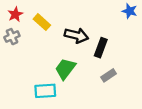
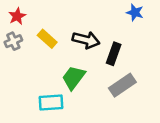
blue star: (130, 11) -> (135, 12), moved
yellow rectangle: (42, 22) -> (47, 39), moved
gray rectangle: (109, 75) -> (122, 85), size x1.5

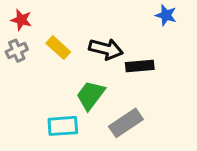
red star: (17, 16) -> (21, 20), turned -30
black rectangle: (114, 54) -> (140, 66), turned 65
gray rectangle: (122, 85) -> (126, 123), moved

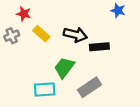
red star: (21, 20) -> (24, 14), moved

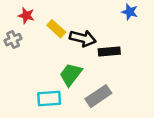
yellow rectangle: (41, 34) -> (56, 29), moved

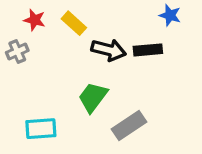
yellow rectangle: (56, 29) -> (74, 23), moved
black rectangle: (109, 52) -> (148, 50), moved
cyan rectangle: (49, 98) -> (41, 129), moved

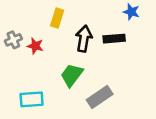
red star: (35, 20) -> (35, 46), moved
yellow rectangle: (74, 23) -> (57, 18), turned 66
black arrow: (109, 50) -> (84, 39), turned -95

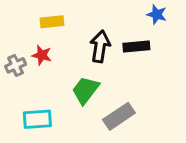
yellow rectangle: (57, 18) -> (52, 22), moved, turned 66
gray cross: (13, 40) -> (16, 65), moved

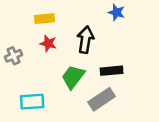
blue star: (157, 14) -> (116, 12), moved
black rectangle: (136, 46) -> (112, 71), moved
red star: (42, 55) -> (48, 43), moved

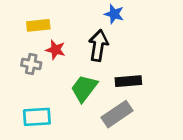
blue star: (116, 12) -> (114, 14), moved
yellow rectangle: (45, 19) -> (38, 25), moved
gray cross: (14, 56) -> (31, 64), moved, turned 35

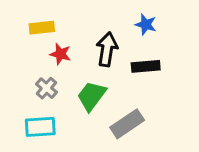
blue star: (114, 14) -> (146, 25), moved
gray cross: (31, 64) -> (46, 88), moved, turned 30
black rectangle: (128, 81) -> (146, 66), moved

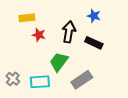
black rectangle: (146, 66) -> (94, 43), turned 30
gray cross: (46, 88) -> (13, 79), moved
cyan rectangle: (40, 127) -> (40, 82), moved

